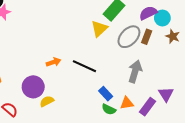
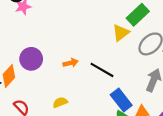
purple circle: (33, 87) -> (31, 59), moved
blue rectangle: (106, 94) -> (121, 100), size x1.5

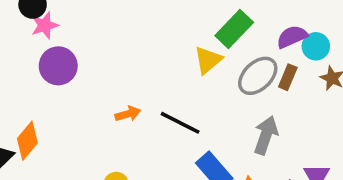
purple circle: (31, 59) -> (58, 66), moved

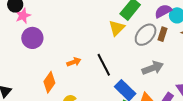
black line: (180, 123) -> (104, 65), turned 40
gray arrow: (266, 135) -> (153, 68), turned 55
orange diamond: (27, 141) -> (49, 82), moved

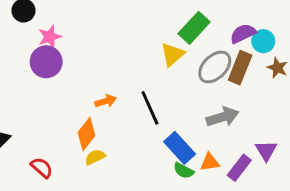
pink star: (23, 16) -> (50, 37), moved
brown rectangle: (163, 34) -> (240, 68), size x1.5
orange diamond: (49, 82) -> (86, 134), moved

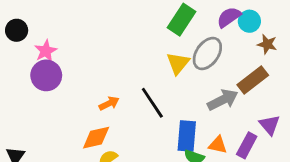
yellow triangle: (172, 54) -> (178, 63), moved
brown rectangle: (240, 68) -> (253, 80), moved, turned 40
orange diamond: (86, 134) -> (96, 138), turned 48
blue rectangle: (180, 148) -> (187, 136), turned 56
orange triangle: (210, 162) -> (218, 145), turned 30

